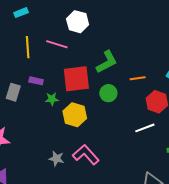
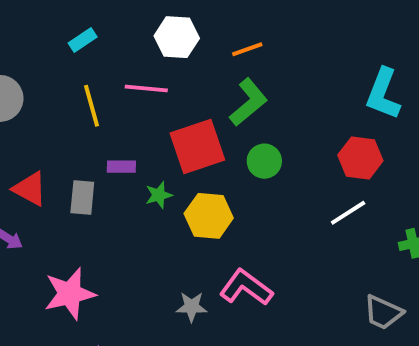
cyan rectangle: (21, 13) -> (83, 40), moved
orange line: (138, 78) -> (247, 49), moved

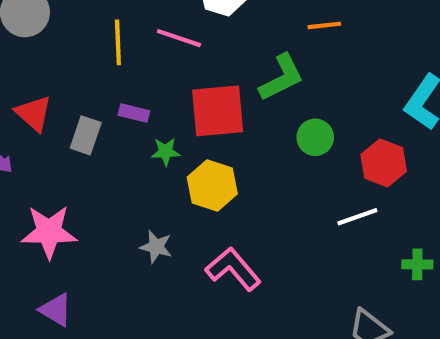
orange line: (247, 49) -> (324, 25), moved
green circle: (264, 161) -> (315, 137), moved
gray star: (192, 307) -> (156, 247), moved

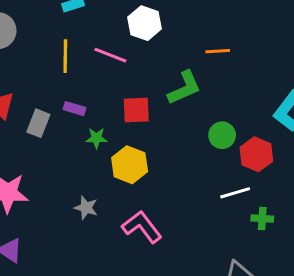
red square: (218, 111) -> (136, 110), size x0.7
green circle: (315, 137) -> (222, 135), moved
green cross: (417, 264) -> (262, 219), moved

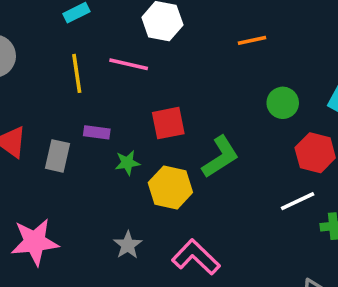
green L-shape: (184, 88) -> (220, 157), moved
green circle: (222, 135) -> (283, 103), moved
gray star: (86, 208) -> (128, 245), turned 30

